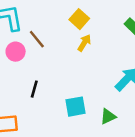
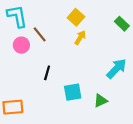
black line: (34, 89) -> (47, 73), moved

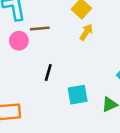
brown line: (40, 34) -> (40, 28), turned -56

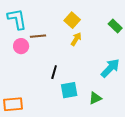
black line: (48, 73) -> (54, 72), moved

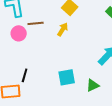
yellow arrow: (76, 39) -> (63, 29), moved
black line: (54, 72) -> (25, 75), moved

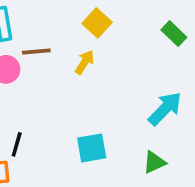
green triangle: (93, 85) -> (154, 162), moved

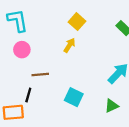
brown line: (36, 51) -> (40, 74), moved
cyan square: (92, 148) -> (74, 97), turned 36

